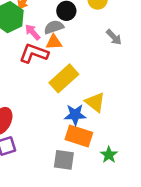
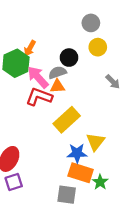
pink arrow: (33, 32) -> (38, 77), size x1.5
yellow triangle: (95, 102) -> (95, 142), turned 30
green star: (109, 155) -> (100, 182), moved

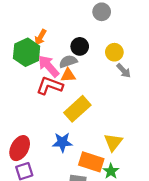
yellow circle: (98, 47) -> (114, 52), moved
yellow triangle: (95, 142) -> (113, 142), moved
blue star: (77, 153) -> (62, 142), moved

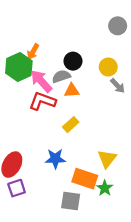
gray circle: (102, 12) -> (118, 26), moved
orange triangle: (68, 75) -> (72, 91), moved
yellow rectangle: (77, 109) -> (71, 125), size x0.6

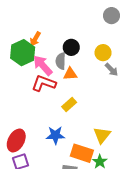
gray semicircle: (61, 76) -> (61, 61), turned -70

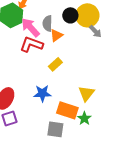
black circle: (71, 47) -> (70, 15), moved
yellow circle: (103, 53) -> (87, 15), size x1.5
orange triangle: (70, 74) -> (56, 35), turned -32

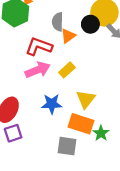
black circle: (70, 15) -> (90, 24), moved
pink arrow: (30, 27) -> (38, 70), moved, turned 110
yellow triangle: (86, 93) -> (86, 99), moved

